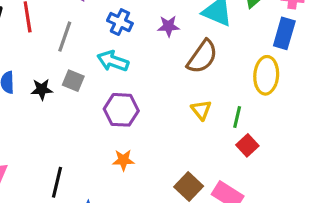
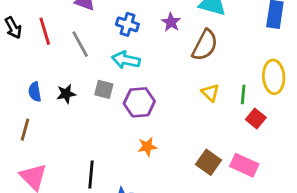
purple star: (168, 26) -> (171, 22), turned -30
gray line: (65, 37) -> (80, 44), turned -40
yellow ellipse: (266, 75) -> (274, 77), moved
gray square: (73, 81) -> (104, 89), moved

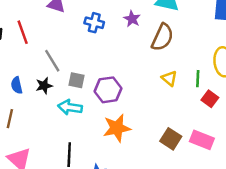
gray line: (80, 44) -> (52, 61), moved
cyan arrow: (126, 60) -> (70, 107), moved
orange star: (147, 147) -> (117, 128), size x1.6

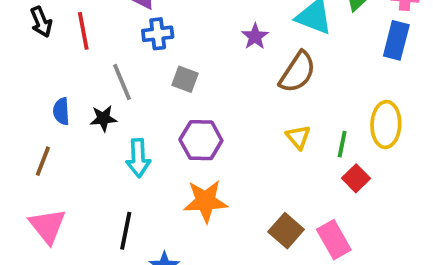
blue cross: (94, 23) -> (158, 34), moved, turned -30
gray square: (77, 80) -> (185, 79), moved
cyan arrow: (70, 107) -> (138, 158), turned -110
pink rectangle: (202, 140) -> (334, 240), turned 30

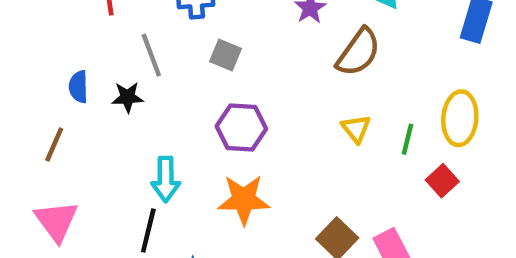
cyan arrow: (138, 158) -> (166, 179), moved
red square: (356, 178) -> (442, 181), moved

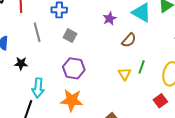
brown semicircle: (358, 52) -> (129, 40), size x0.7
black star: (128, 97) -> (21, 63), moved
green line: (407, 139) -> (142, 67), moved

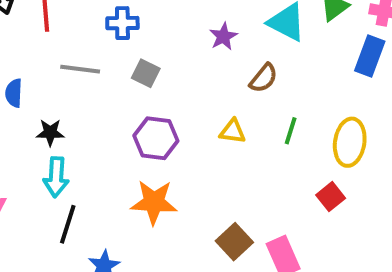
gray line: (37, 32) -> (80, 69), turned -66
yellow triangle: (125, 74) -> (233, 131), moved, turned -48
cyan arrow: (38, 88) -> (56, 177), moved

